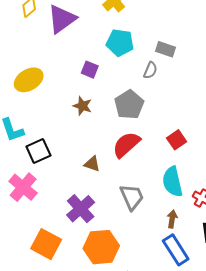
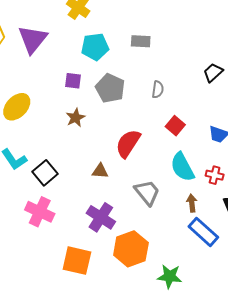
gray semicircle: (150, 70) -> (158, 89), moved
gray pentagon: (129, 105) -> (110, 88), moved
brown star: (82, 106) -> (76, 118), turned -30

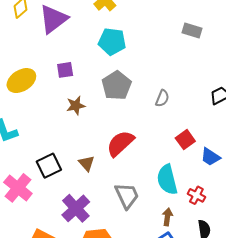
gray rectangle: (141, 41) -> (192, 31), moved
purple square: (73, 81) -> (65, 70), moved, turned -30
red square: (175, 126) -> (185, 140), moved
brown triangle: (100, 171) -> (87, 163), turned 30
black square: (45, 173) -> (49, 166), moved

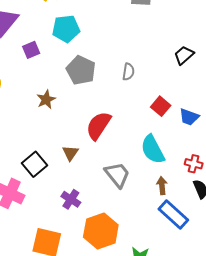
purple square: (65, 70) -> (31, 50), moved
brown triangle: (87, 163) -> (70, 153), turned 30
red cross: (196, 195) -> (194, 164), moved
purple cross: (76, 208) -> (71, 199), size x0.7

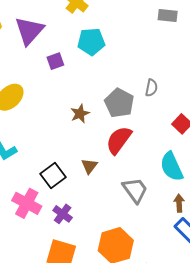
gray pentagon: (81, 70) -> (119, 103), moved
brown star: (46, 100) -> (80, 114), moved
purple cross: (71, 199) -> (63, 214), moved

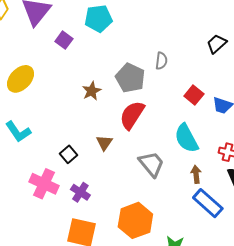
purple square: (55, 61) -> (64, 40), turned -30
black square: (53, 176) -> (68, 154), size x0.7

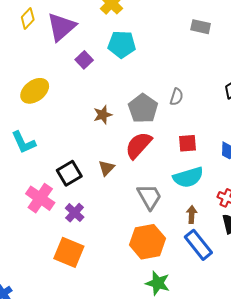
red square: (194, 95) -> (188, 143), moved, turned 36
cyan semicircle: (186, 138) -> (188, 177), turned -88
black square: (68, 154) -> (69, 173), size x1.4
orange hexagon: (135, 220) -> (147, 242), moved

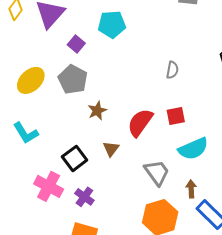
gray pentagon: (143, 108) -> (73, 79), moved
brown star: (103, 115) -> (97, 111), moved
red square: (188, 143) -> (176, 116), moved
brown arrow: (192, 215) -> (191, 189), moved

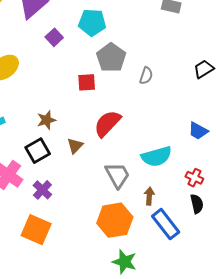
gray pentagon: (73, 79) -> (111, 58), moved
brown star: (97, 111) -> (46, 120), moved
red square: (176, 116) -> (87, 82), moved

